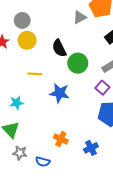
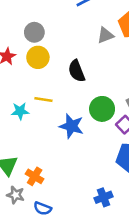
green circle: (78, 63) -> (102, 109), moved
cyan star: (17, 103) -> (20, 111), moved
orange cross: (61, 139) -> (35, 176), moved

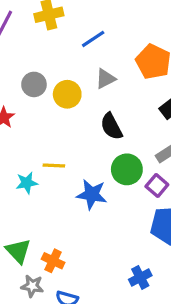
gray triangle: (105, 35) -> (105, 79), moved
yellow circle: (38, 57) -> (67, 94), moved
black semicircle: (77, 71) -> (111, 126), moved

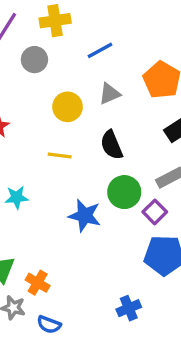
gray circle: (34, 84) -> (34, 60), moved
yellow line: (54, 166) -> (60, 155), moved

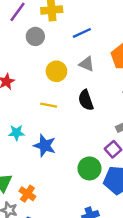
gray triangle: (110, 94) -> (87, 64), turned 42
green circle: (124, 192) -> (89, 168), moved
blue star: (85, 216) -> (45, 146), moved

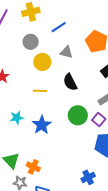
gray circle: (35, 36) -> (31, 42), moved
blue star: (45, 146) -> (42, 125), turned 30
green circle: (89, 168) -> (78, 115), moved

